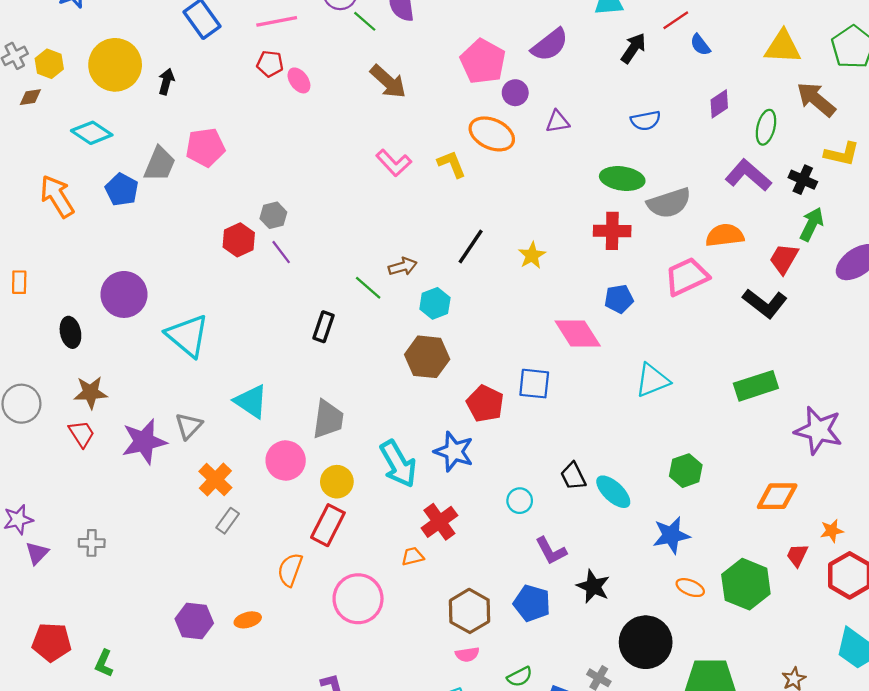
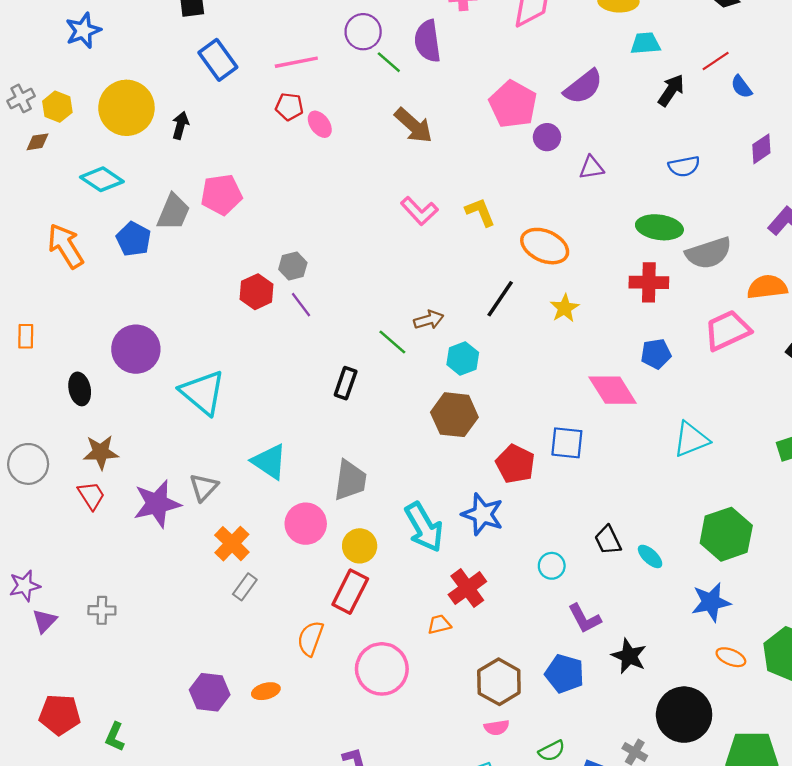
orange ellipse: (492, 134) -> (545, 246), moved
green hexagon: (686, 471) -> (726, 534), size x1.5
cyan ellipse: (613, 492) -> (650, 556), size x0.7

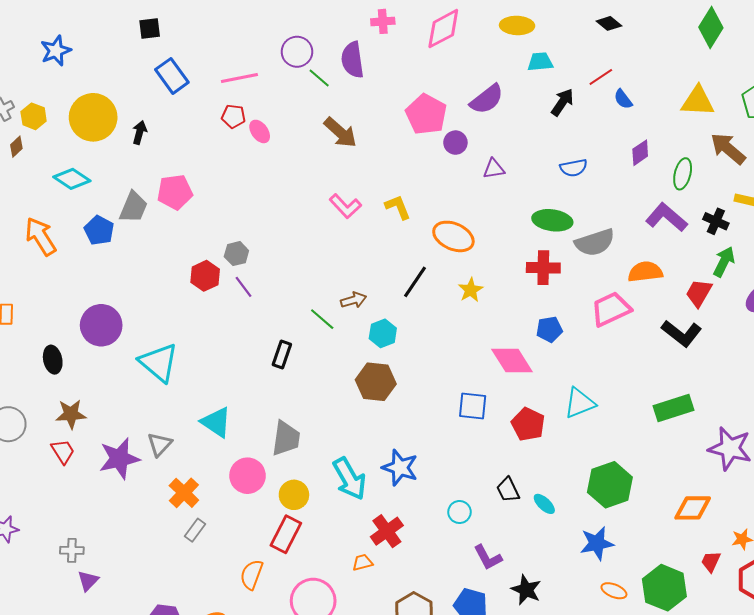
brown diamond: (37, 142) -> (16, 147), turned -35
red pentagon: (515, 464) -> (528, 424), moved
purple triangle: (45, 621) -> (88, 581), moved

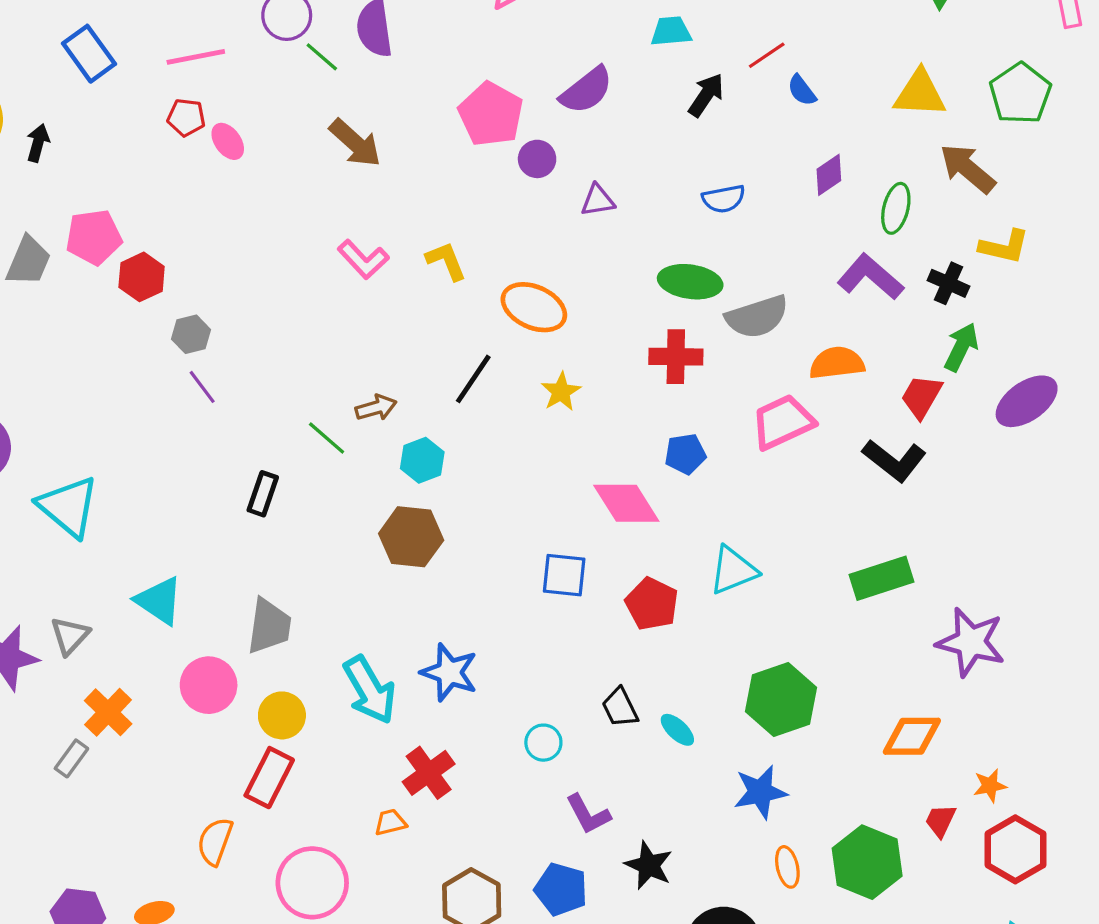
red hexagon: (205, 276) -> (142, 277), moved
gray rectangle: (195, 530) -> (71, 758), moved
orange ellipse: (614, 591) -> (787, 867), turned 55

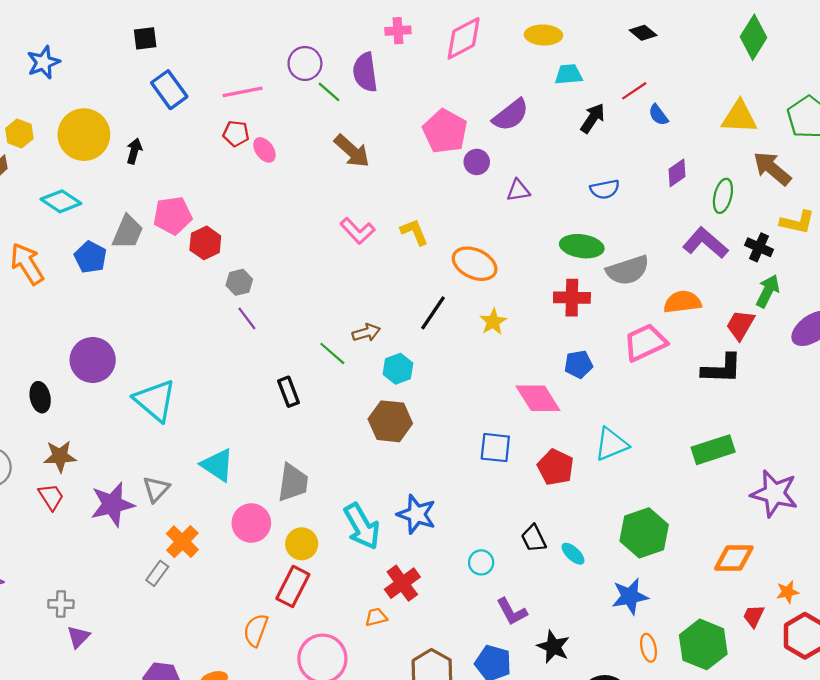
black L-shape: (894, 460) -> (722, 369), turned -36
black rectangle: (263, 494) -> (289, 392), turned -40

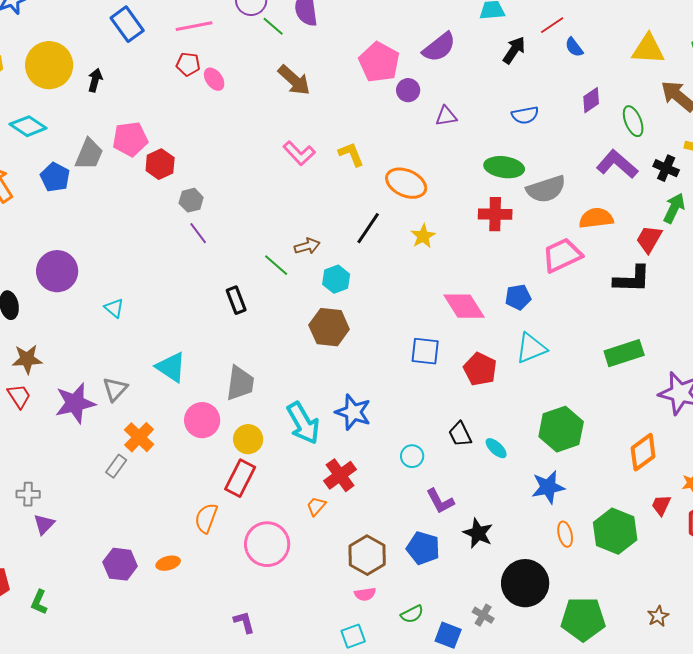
green ellipse: (723, 196) -> (633, 121), turned -36
blue pentagon: (578, 364) -> (518, 297), moved
cyan triangle: (155, 400) -> (114, 308), size x0.5
orange diamond: (734, 558) -> (643, 452), turned -36
orange trapezoid: (376, 617) -> (316, 506), turned -35

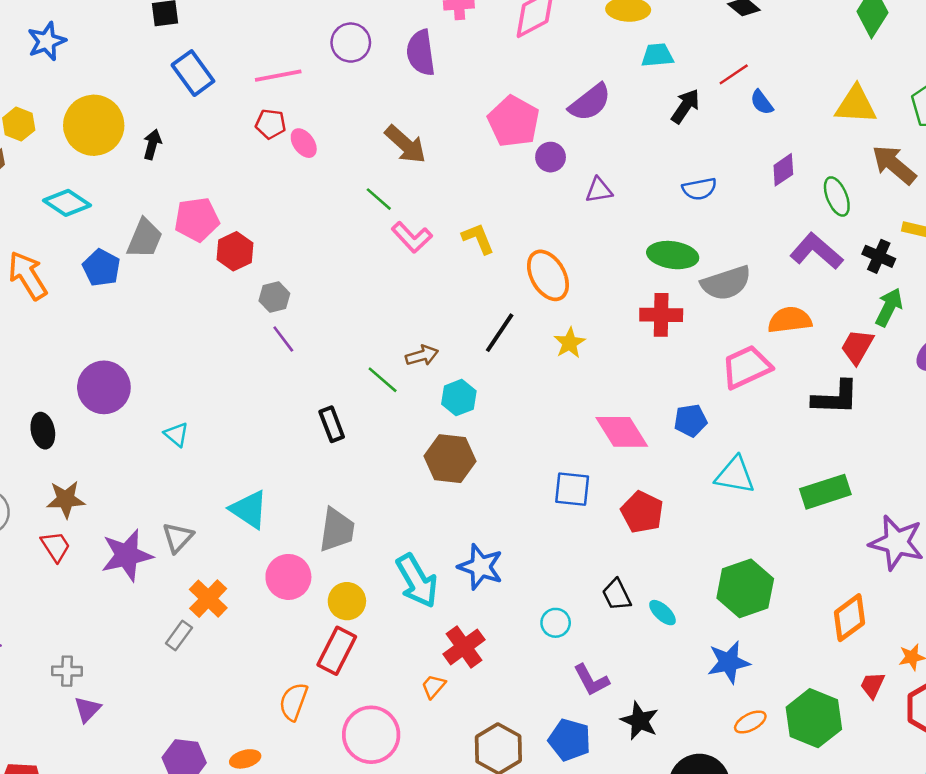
green line: (273, 26) -> (379, 199), moved
orange ellipse: (406, 183) -> (548, 275), turned 36
cyan triangle: (531, 348) -> (735, 475), moved, turned 32
orange ellipse: (565, 534) -> (750, 722), turned 75

